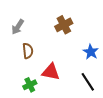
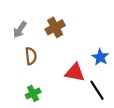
brown cross: (64, 25) -> (55, 27), moved
red triangle: (51, 72) -> (75, 73), moved

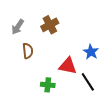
green cross: (33, 93) -> (48, 85), moved, turned 32

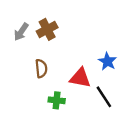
brown cross: (50, 25) -> (47, 29), moved
brown semicircle: (28, 51) -> (41, 68), moved

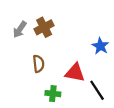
blue star: (107, 61) -> (100, 46), moved

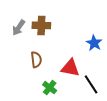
brown cross: (44, 27) -> (41, 25), turned 30
green cross: (53, 94) -> (50, 88), turned 32

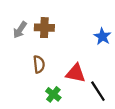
blue star: (94, 43) -> (102, 36), moved

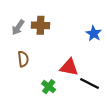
brown semicircle: (39, 64) -> (23, 59), moved
black line: (98, 91) -> (90, 84), turned -30

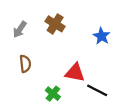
brown cross: (41, 25) -> (55, 24), moved, turned 30

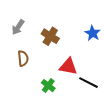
brown cross: (55, 24) -> (50, 36), moved

